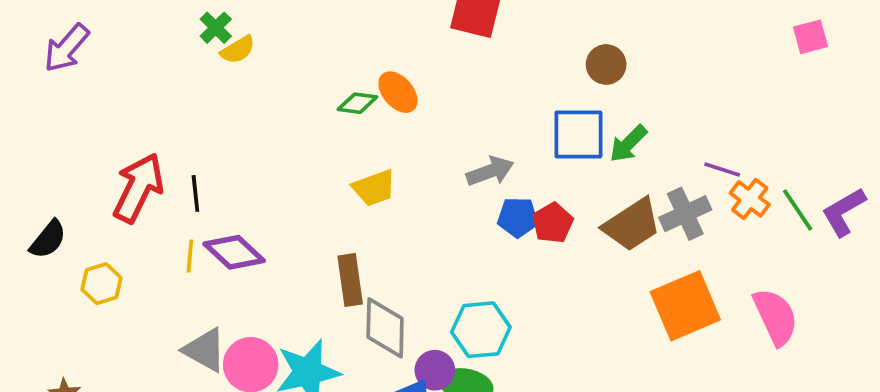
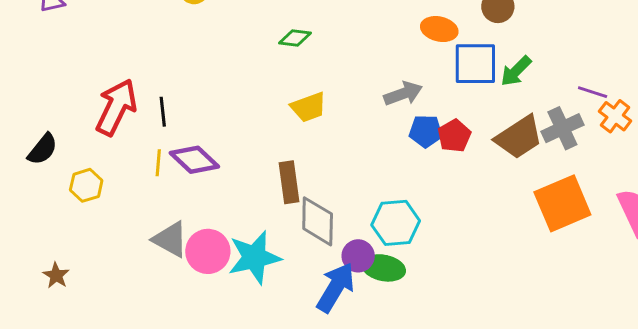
orange ellipse: (398, 92) -> (439, 29), moved, turned -36

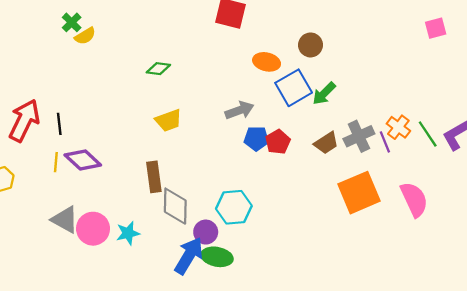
blue square: (475, 64) -> (294, 88), turned -30
purple line: (593, 92) -> (385, 142), moved, turned 50
brown trapezoid: (519, 137) -> (326, 143), size x0.7
cyan star: (254, 257) -> (128, 233), size x0.6
green ellipse: (384, 268) -> (217, 257), moved

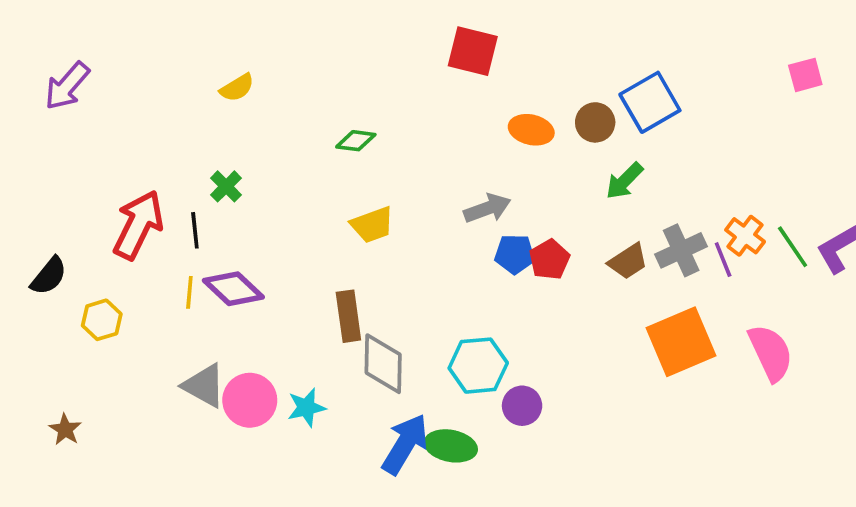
green cross: (72, 22) -> (226, 186), moved
brown circle: (311, 45) -> (595, 122), moved
blue square: (294, 88) -> (650, 102), moved
purple circle: (206, 232) -> (522, 406), moved

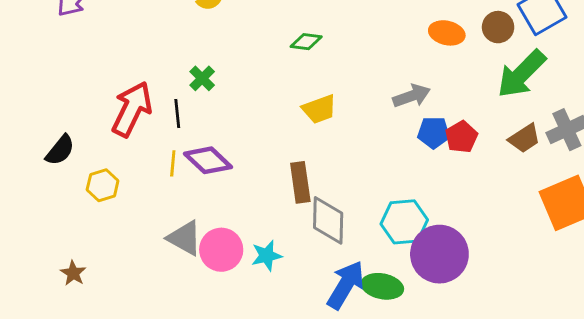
green arrow: (624, 181) -> (521, 74), size x1.6
purple circle: (522, 406) -> (439, 254), size x1.8

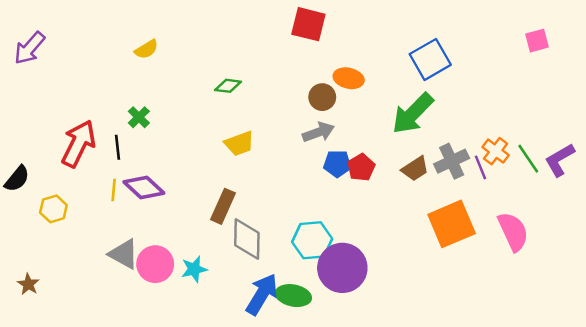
brown circle: (498, 27) -> (322, 97), moved
brown rectangle: (300, 182) -> (223, 206), turned 32

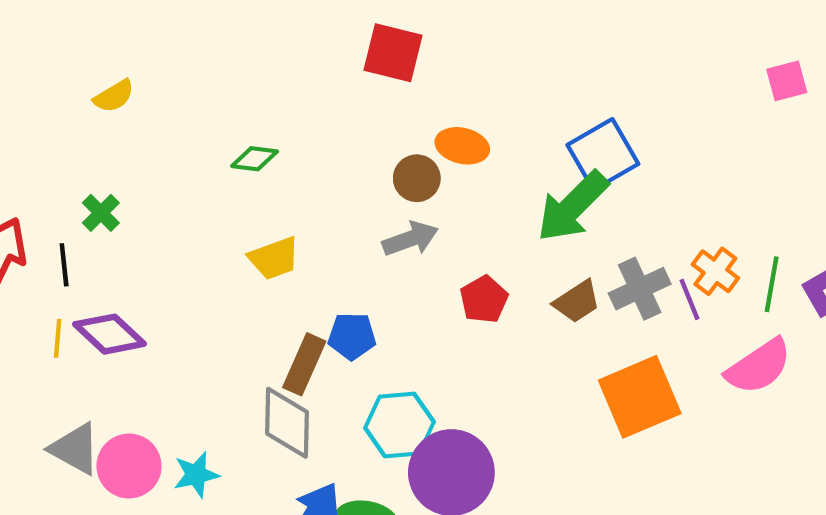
blue square: (430, 59) -> (603, 154), moved
green line: (528, 159) -> (772, 284), turned 44
blue pentagon: (337, 164) -> (352, 336), moved
brown rectangle: (223, 206) -> (304, 364), moved
pink semicircle: (513, 231) -> (759, 366), moved, turned 81

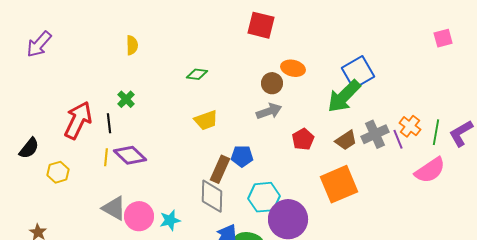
yellow semicircle: (114, 96) -> (132, 45), turned -60
orange square: (640, 397) -> (339, 184), moved

